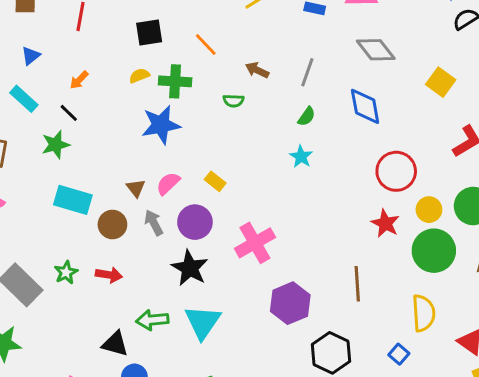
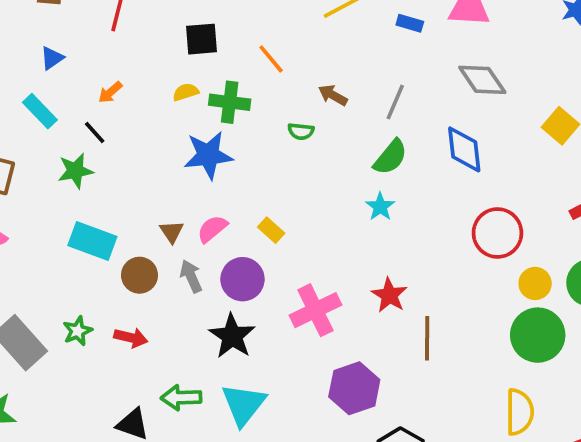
green semicircle: (307, 116) -> (390, 157), size x1.5
red star: (385, 223) -> (389, 295), moved
brown line: (357, 284) -> (427, 338), moved

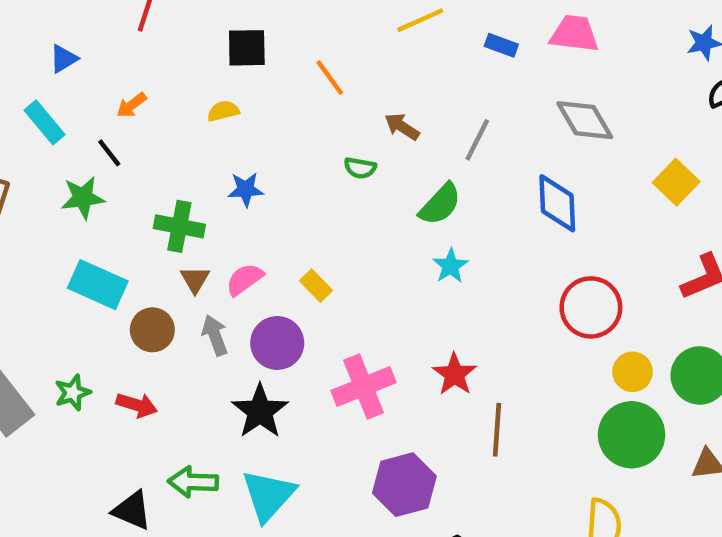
green cross: (230, 102) -> (179, 226), moved
blue star: (208, 155) -> (246, 189), size x0.6
green semicircle: (390, 157) -> (440, 204), moved

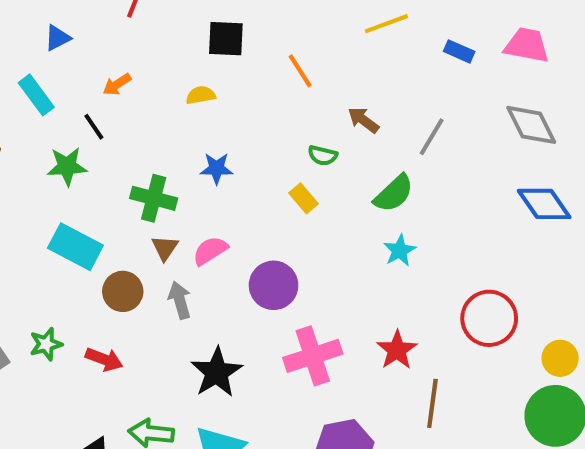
blue diamond: (557, 203) -> (544, 204), moved, turned -36
yellow rectangle: (316, 286) -> (304, 198), moved
red circle: (591, 307) -> (489, 318), moved
purple circle: (277, 343) -> (274, 285), moved

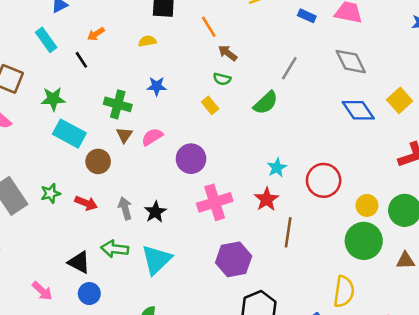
brown arrow: (363, 120) -> (228, 53), moved
green star: (67, 166) -> (53, 99), moved
cyan star: (400, 251) -> (277, 168), moved
gray arrow: (180, 300) -> (125, 208), moved
black star: (217, 372) -> (155, 212), size x0.7

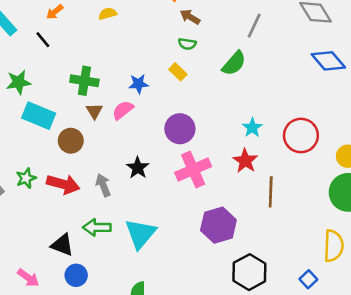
blue star: (157, 86) -> (139, 84), moved
purple circle: (191, 159) -> (180, 129), moved
red arrow: (86, 203) -> (63, 184), size x1.4
black star: (155, 212) -> (138, 168), moved

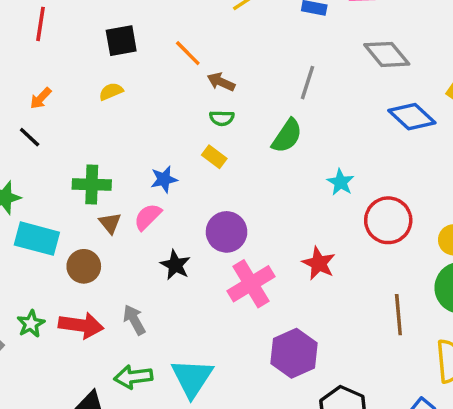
cyan star: (252, 128) -> (341, 182), moved
black star: (138, 168) -> (175, 265), moved
brown line: (271, 192) -> (398, 315), moved

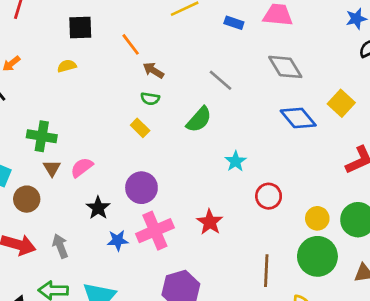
gray line: (307, 83) -> (221, 80), turned -75
blue star: (164, 179) -> (118, 240), moved
red circle: (388, 220) -> (269, 196), size x0.7

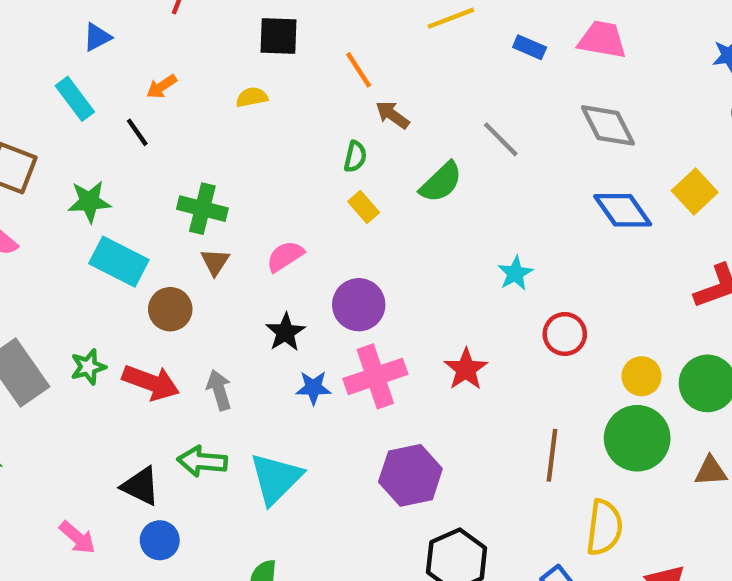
green semicircle: (150, 99) -> (355, 157), moved, turned -90
green semicircle: (199, 120) -> (441, 182), moved
pink semicircle: (82, 167) -> (285, 256), moved

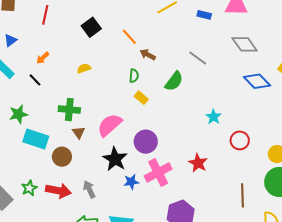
black square: (278, 36) -> (91, 27), turned -30
yellow semicircle: (252, 97) -> (84, 68), moved
pink semicircle: (285, 256) -> (110, 125), size x1.5
black star: (285, 332) -> (115, 159), size x1.4

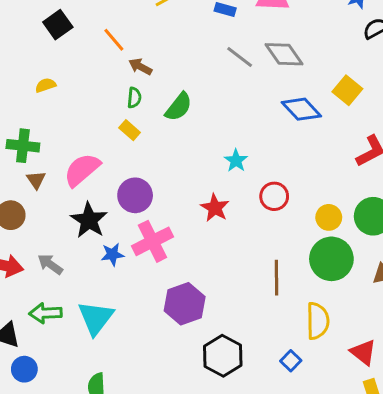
gray line: (198, 58) -> (240, 57), moved
green semicircle: (134, 76) -> (134, 98), moved
red star: (198, 163) -> (215, 208), moved
gray arrow: (89, 189) -> (50, 264), turned -30

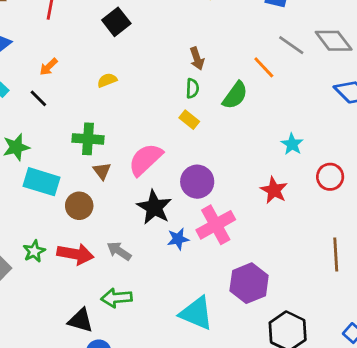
orange line: (114, 40) -> (264, 67), moved
brown arrow: (140, 67) -> (197, 58), turned -135
cyan triangle: (96, 318) -> (196, 313), moved, turned -42

